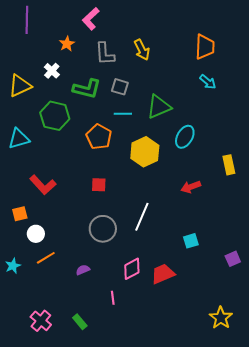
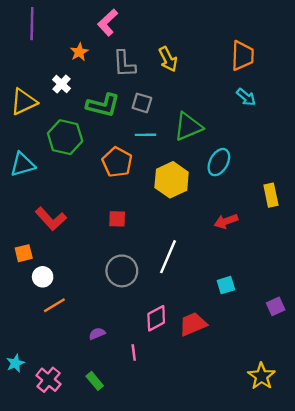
cyan star: (13, 266) -> (15, 363), moved
purple semicircle: (83, 270) -> (97, 334), moved

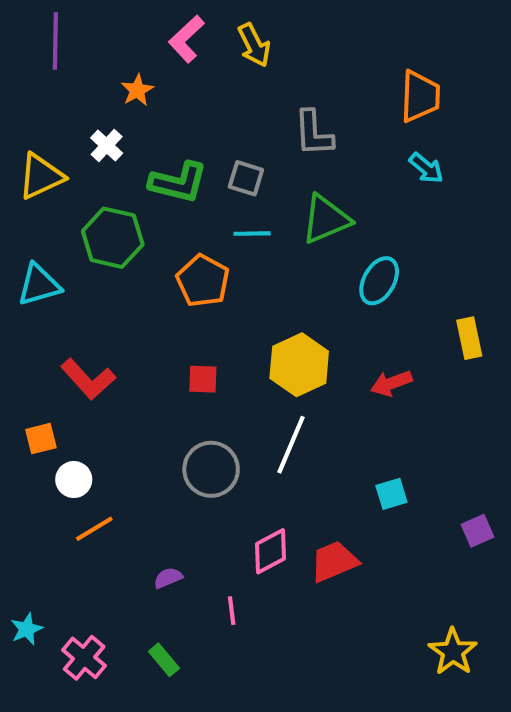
yellow arrow: (168, 59) -> (254, 45), moved
gray L-shape: (124, 64) -> (314, 133), moved
yellow hexagon: (172, 180) -> (299, 365), moved

